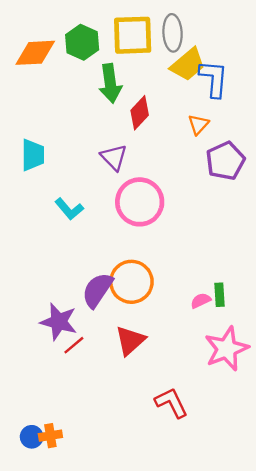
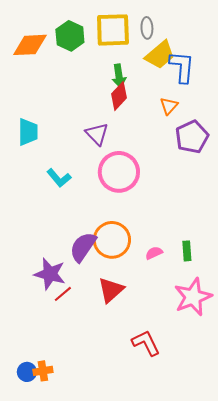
gray ellipse: (173, 33) -> (147, 28), size x0.7
green arrow: (110, 83) -> (119, 76), moved, size x0.7
pink semicircle: (201, 301) -> (154, 253), moved

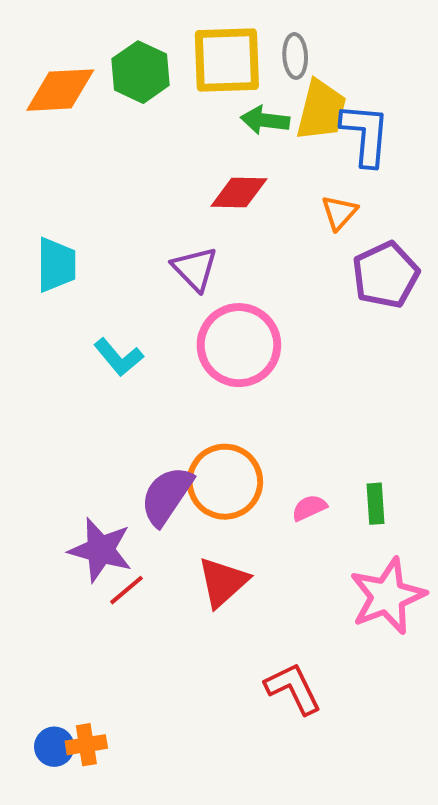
yellow trapezoid: (160, 55) -> (321, 110), turned -36
green arrow: (119, 76) -> (265, 120), moved, turned 105
red diamond: (119, 96) -> (239, 193), turned 48

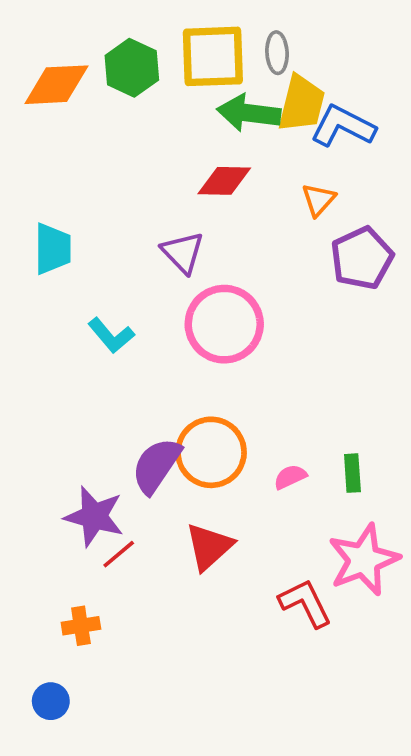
green arrow: (265, 120) -> (249, 113), size x1.4
blue L-shape: (365, 134) -> (343, 126), turned -68
red L-shape: (293, 688) -> (305, 603), moved
orange cross: (86, 745) -> (81, 626), moved

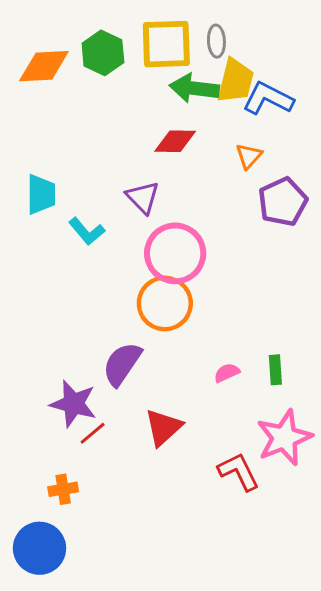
cyan L-shape: (111, 335) -> (87, 231), moved
orange circle: (211, 452) -> (165, 303), moved
blue circle: (51, 701) -> (40, 548), size x1.8

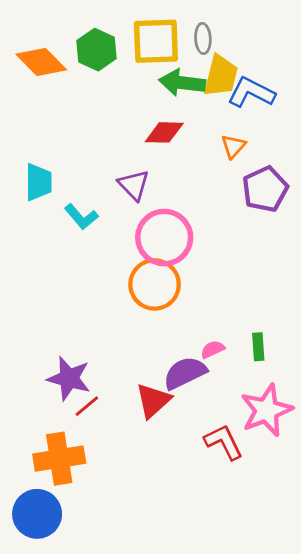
orange diamond: (44, 66) -> (41, 62), turned 48
purple semicircle: (122, 364) -> (185, 373), moved, turned 30
orange cross: (63, 489) -> (59, 459), size x1.8

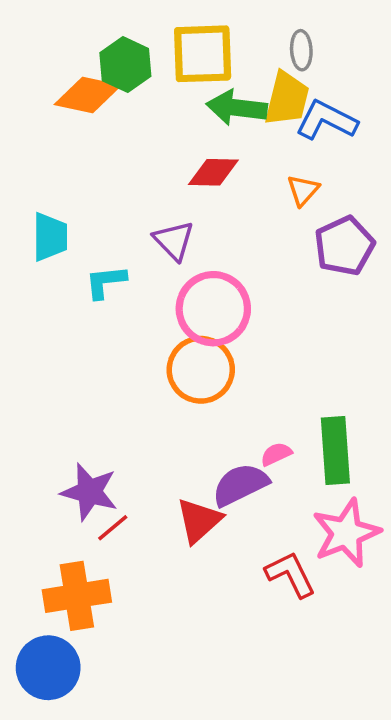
gray ellipse: (203, 39) -> (301, 50), moved
orange diamond: (41, 62) -> (88, 95), moved, turned -33
cyan L-shape: (81, 217) -> (106, 282), turned 124
green rectangle: (258, 347) -> (335, 451), size x1.8

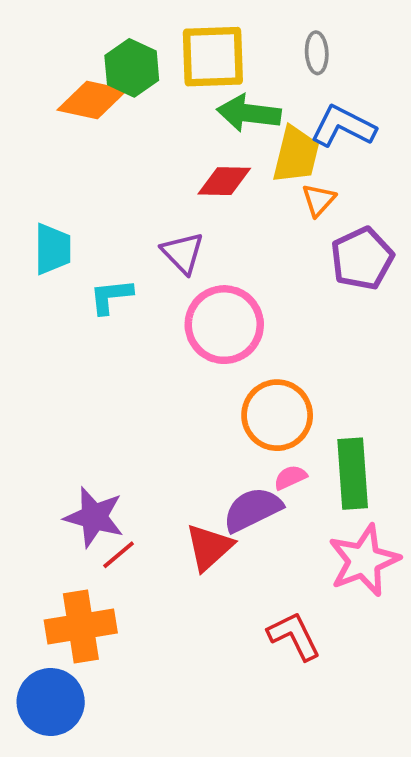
yellow trapezoid: (287, 99) -> (296, 155), moved
orange circle: (201, 370) -> (277, 415), moved
red L-shape: (291, 574) -> (294, 636), moved

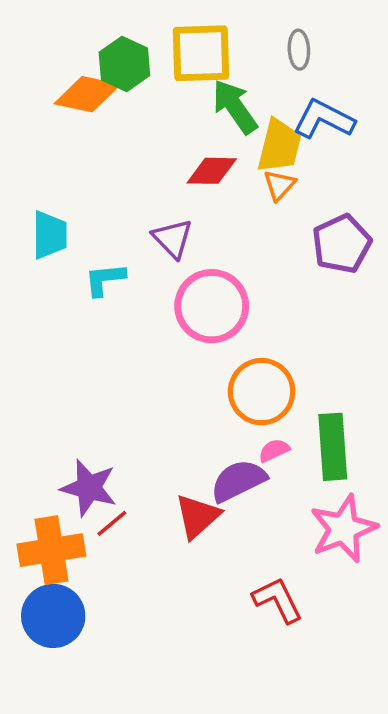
green arrow: (249, 113) -> (235, 107), turned 48
orange triangle: (319, 200) -> (279, 185), moved
orange cross: (81, 627) -> (51, 550), moved
blue circle: (51, 702) -> (53, 616), moved

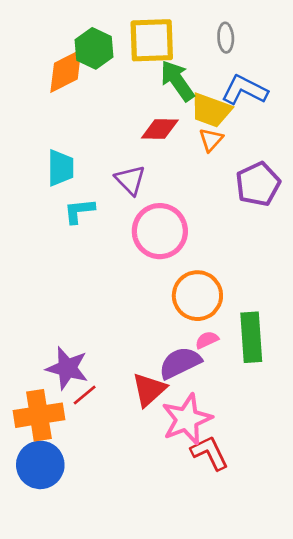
orange diamond: (87, 94) -> (66, 71), turned -39
yellow trapezoid: (279, 146) -> (211, 110), turned 96
cyan trapezoid: (50, 235) -> (60, 168), moved
pink star: (343, 529) -> (187, 419), moved

